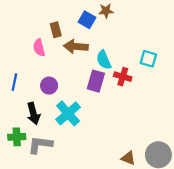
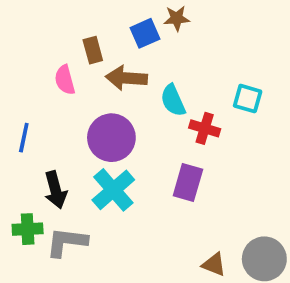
blue square: (87, 20) -> (145, 33), turned 36
purple rectangle: (96, 81) -> (188, 182), moved
purple circle: (49, 86) -> (111, 138), moved, size x1.6

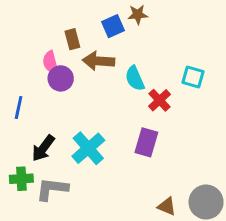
red cross: (205, 128) -> (160, 100), turned 30
purple circle: (111, 138) -> (61, 78), moved, size x0.7
black arrow: (56, 190) -> (43, 148), turned 52

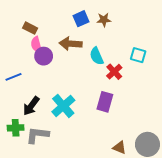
brown star: (138, 14) -> (104, 20), moved
brown rectangle: (72, 39) -> (30, 28), moved, turned -48
blue line: (19, 108) -> (13, 77), turned 56

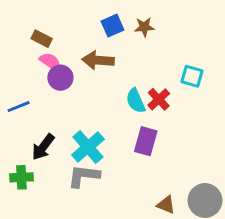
pink semicircle: (36, 45) -> (50, 62), turned 140
cyan semicircle: (97, 56) -> (136, 101), moved
gray L-shape: (37, 135) -> (84, 176), moved

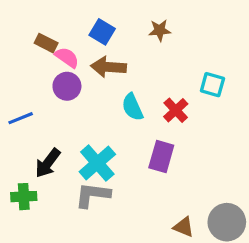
blue square: (112, 26) -> (102, 32), moved, turned -35
pink semicircle: (50, 62) -> (67, 57), moved
cyan semicircle: (136, 101) -> (132, 107), moved

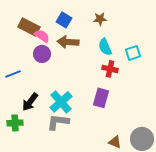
brown rectangle: (46, 43) -> (29, 27), size x1.5
cyan square: (212, 85) -> (133, 53), turned -35
cyan semicircle: (132, 107) -> (105, 47), moved
red cross: (176, 110) -> (110, 69), turned -35

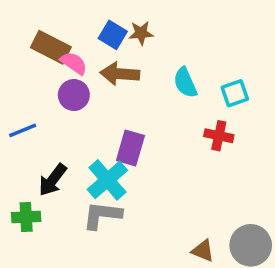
brown star: (100, 19) -> (141, 33), moved
red cross: (110, 69) -> (219, 136), moved
purple rectangle: (101, 98) -> (130, 148), moved

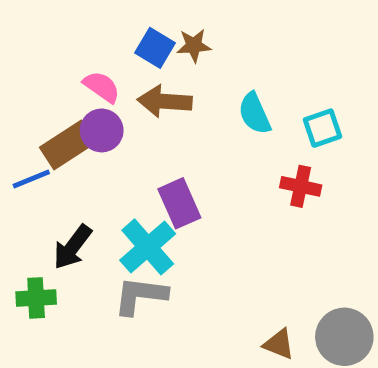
brown rectangle: (51, 47) -> (68, 145), moved, turned -60
purple rectangle: (130, 148) -> (179, 203), turned -40

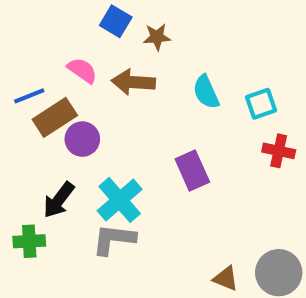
blue square: (155, 48) -> (116, 21), moved
purple circle: (102, 130) -> (82, 139), moved
blue line: (31, 179) -> (29, 96), moved
red cross: (301, 186) -> (279, 151), moved
purple rectangle: (179, 203) -> (192, 171), moved

